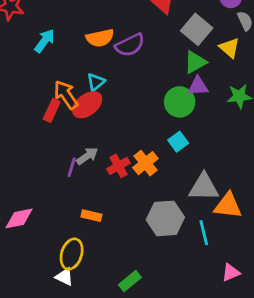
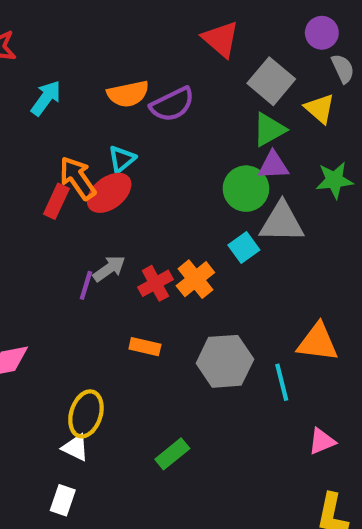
gray triangle: (204, 187) -> (282, 222), moved
orange rectangle: (91, 216) -> (145, 347), moved

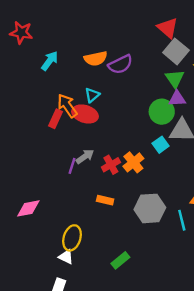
red triangle: (221, 39) -> (168, 28), moved
green triangle: (269, 130) -> (175, 79), turned -36
red ellipse: (109, 193) -> (85, 114), turned 55

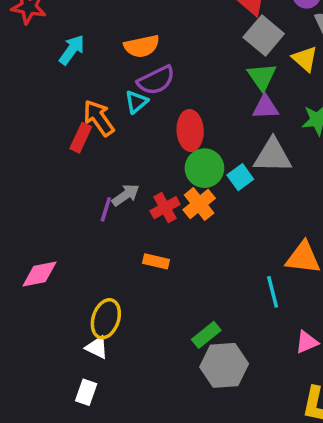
purple semicircle: (120, 64) -> (156, 80), moved
green circle: (162, 112) -> (204, 168), moved
red ellipse: (85, 114) -> (190, 130), moved, turned 70
gray hexagon: (150, 208) -> (224, 365), moved
green rectangle: (120, 260) -> (206, 335), moved

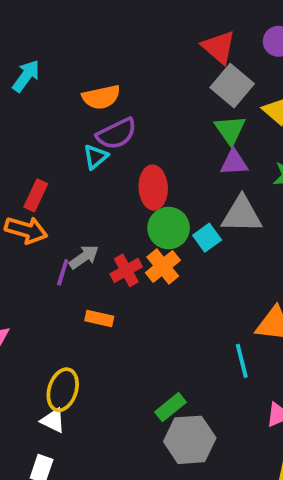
cyan arrow: (72, 50) -> (26, 76), moved
orange arrow: (99, 118) -> (26, 230), moved, turned 141
orange rectangle: (156, 261) -> (99, 319), moved

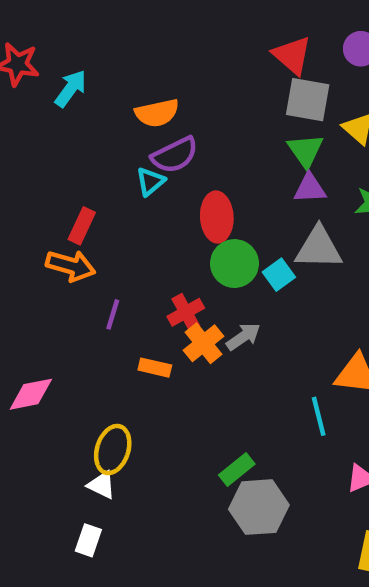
gray square: (232, 86) -> (308, 100), turned -30
gray arrow: (84, 257) -> (243, 337), moved
orange cross: (163, 267) -> (203, 343), moved

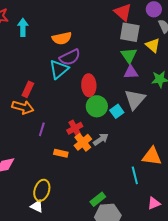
cyan arrow: (71, 89) -> (23, 27), turned -36
cyan triangle: (150, 182) -> (59, 69), size x1.5
gray triangle: (319, 248) -> (135, 99), turned -50

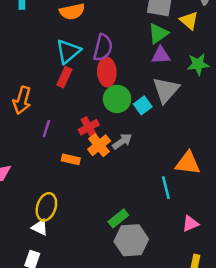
green triangle: (129, 55) -> (158, 33), turned 30
purple semicircle: (70, 57) -> (103, 48), moved, turned -50
red rectangle: (28, 89) -> (64, 77), moved
orange arrow: (23, 107) -> (22, 100), turned 90

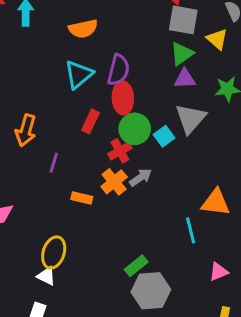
red rectangle: (64, 77) -> (91, 121), moved
red cross: (89, 127) -> (120, 151), moved

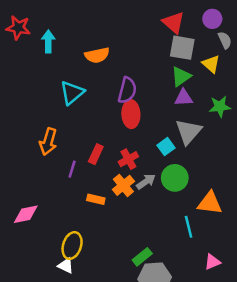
cyan triangle: (79, 74) -> (72, 93), moved
red rectangle: (91, 121) -> (96, 154), moved
green circle: (135, 129) -> (175, 178), moved

